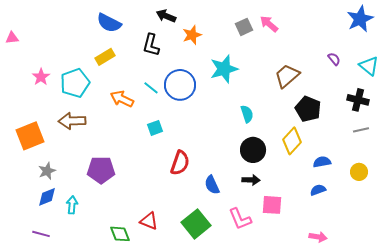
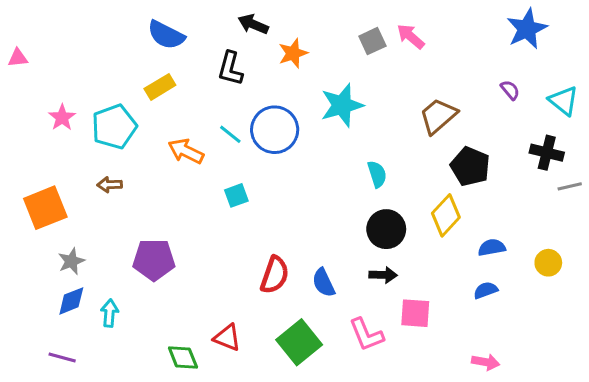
blue star: (360, 19) -> (527, 29), moved
brown arrow: (72, 121) -> (110, 185), size x0.6
gray line: (361, 130) -> (570, 186), moved
red semicircle: (180, 163) -> (275, 275), moved

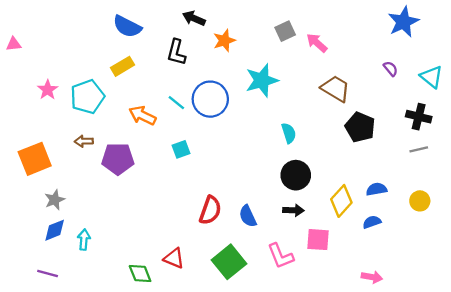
pink arrow: (411, 36) -> (317, 43), moved
brown trapezoid: (438, 116) -> (336, 89), turned 72
gray line: (570, 186) -> (419, 149), moved
yellow diamond: (446, 215) -> (341, 201), moved
purple pentagon: (154, 260) -> (118, 159), moved

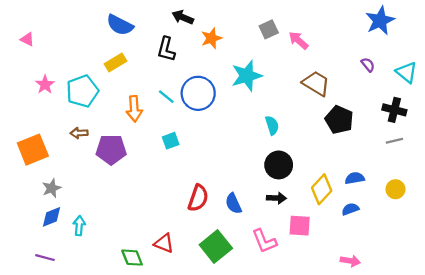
pink triangle: (14, 44) -> (27, 39), moved, turned 32
orange arrow: (142, 115) -> (134, 109), turned -120

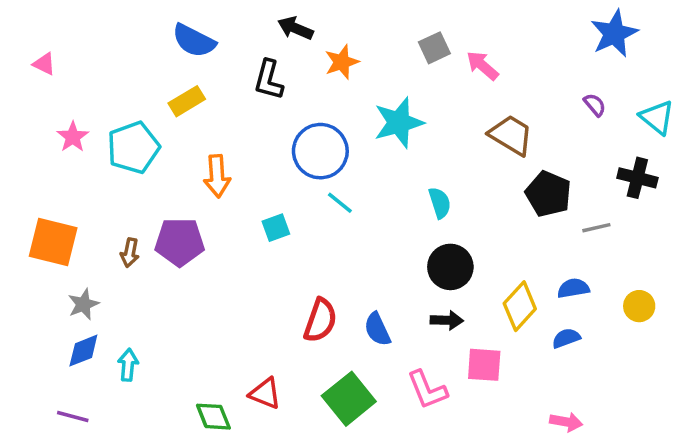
cyan line: (166, 97) -> (340, 203), moved
brown arrow: (79, 133) -> (130, 253), moved, turned -77
gray line: (394, 141) -> (596, 228), moved
orange square: (33, 150) -> (53, 242), turned 36

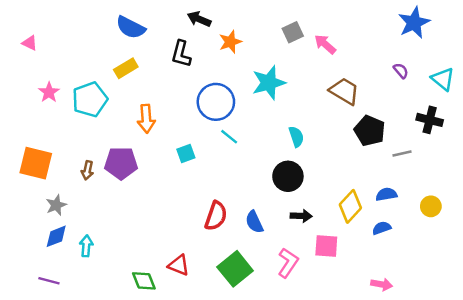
black circle: (450, 267) -> (288, 176), moved
pink L-shape: (427, 390) -> (288, 263), turned -124

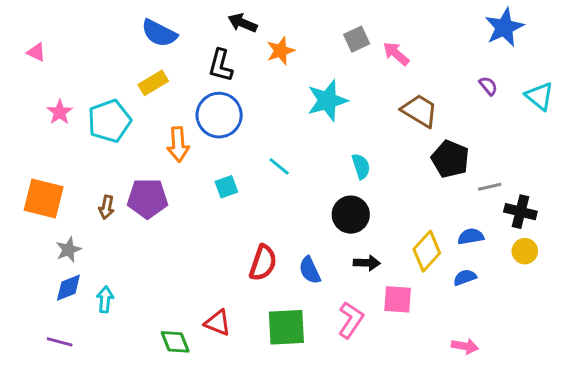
blue circle: (216, 102) -> (219, 115), moved
black cross: (430, 120) -> (520, 212), moved
green square: (235, 269) -> (286, 327), turned 36

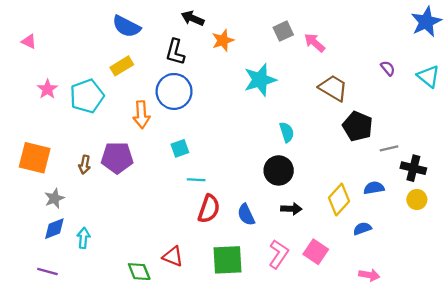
blue star: (504, 27) -> (426, 22), moved
cyan line: (279, 166) -> (196, 180), moved, turned -36
blue semicircle: (465, 277) -> (362, 229), moved
pink square: (398, 299) -> (316, 252), moved, turned 30

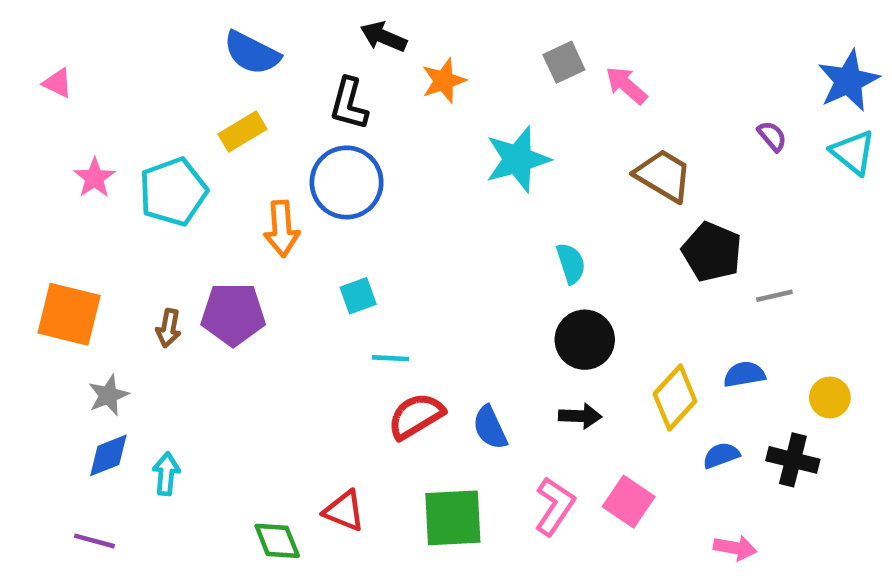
blue star: (426, 22) -> (848, 81), moved
black cross: (413, 168) -> (793, 460), moved
black circle: (279, 170) -> (585, 340), moved
red semicircle: (209, 209) -> (416, 416), turned -140

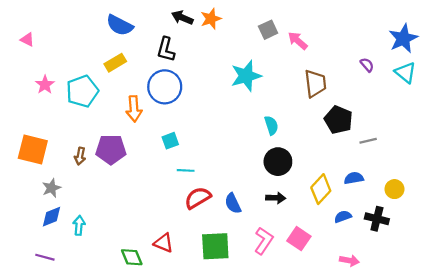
orange star: (444, 81) -> (211, 19), moved
brown trapezoid: (663, 175) -> (315, 84), turned 52

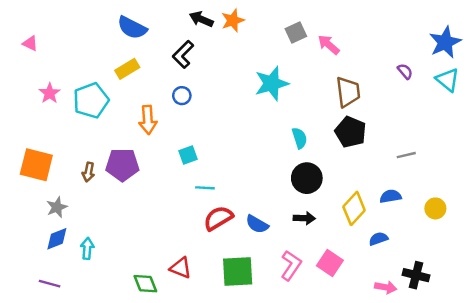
black L-shape: (166, 49) -> (183, 54), turned 30
blue circle: (165, 87) -> (182, 96), size x0.5
black pentagon: (338, 120) -> (350, 132), moved
blue semicircle: (233, 203) -> (257, 224), turned -35
black cross: (377, 219) -> (416, 275), moved

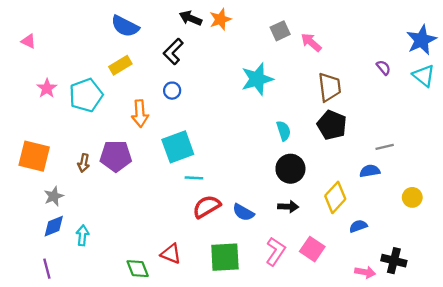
cyan square: (188, 155) -> (178, 147), size x1.8
blue semicircle: (390, 196) -> (370, 171), moved
purple line: (50, 284) -> (47, 269), turned 60

